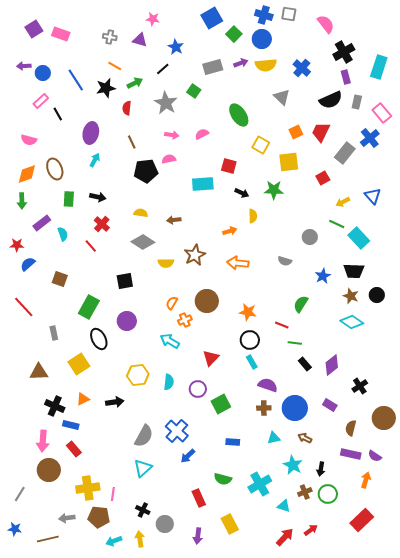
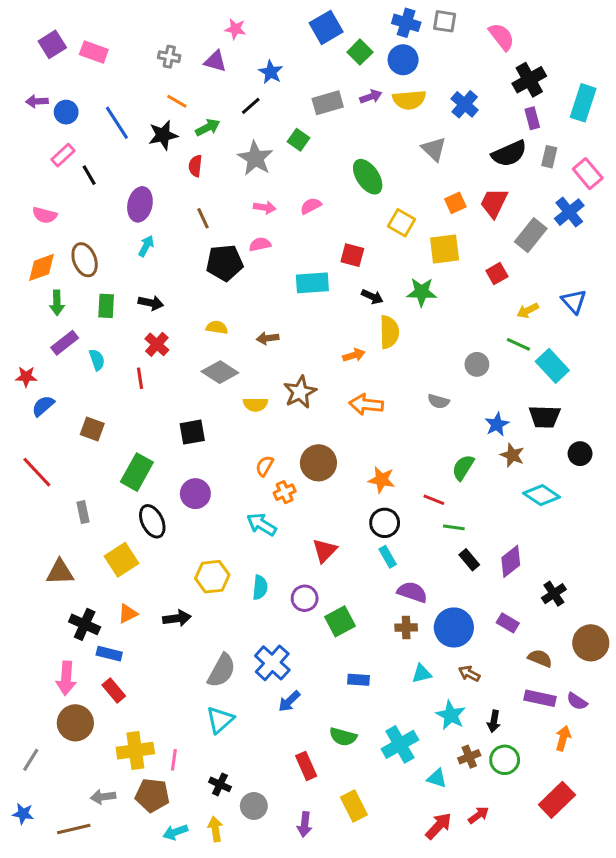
green arrow: (22, 201) -> (57, 303), moved
yellow semicircle: (253, 216) -> (389, 332), size x1.5
red line: (91, 246) -> (140, 378), turned 32
brown star: (351, 296) -> (512, 455), moved
brown semicircle: (351, 428) -> (540, 658), turned 98

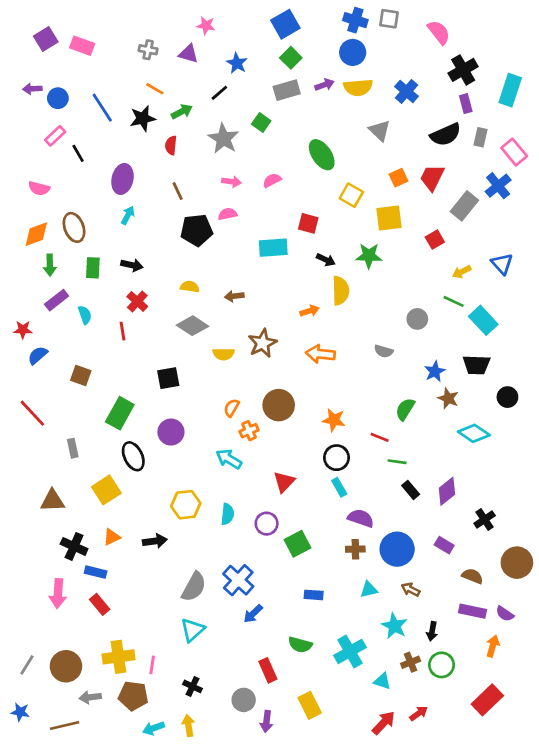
green square: (360, 52) -> (291, 58), moved
brown circle: (75, 723) -> (66, 666), moved
gray circle: (254, 806) -> (244, 700), moved

